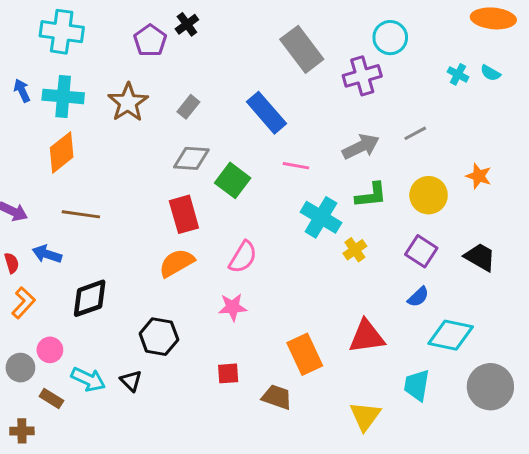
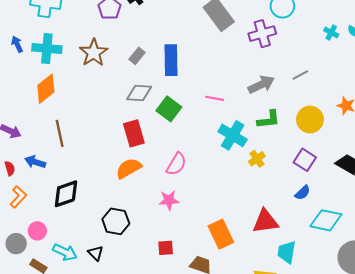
blue rectangle: (266, 113) -> (171, 60), moved, turned 40
brown line: (81, 214) -> (60, 133), turned 70
cyan trapezoid: (417, 385) -> (287, 252), moved

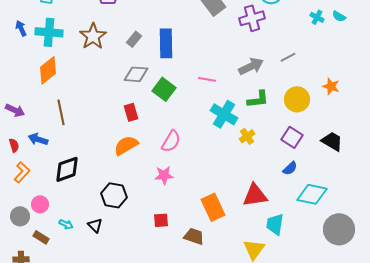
red rectangle: (134, 133) -> (131, 112), size x0.7
cyan arrow: (65, 252) -> (66, 224), size x0.6

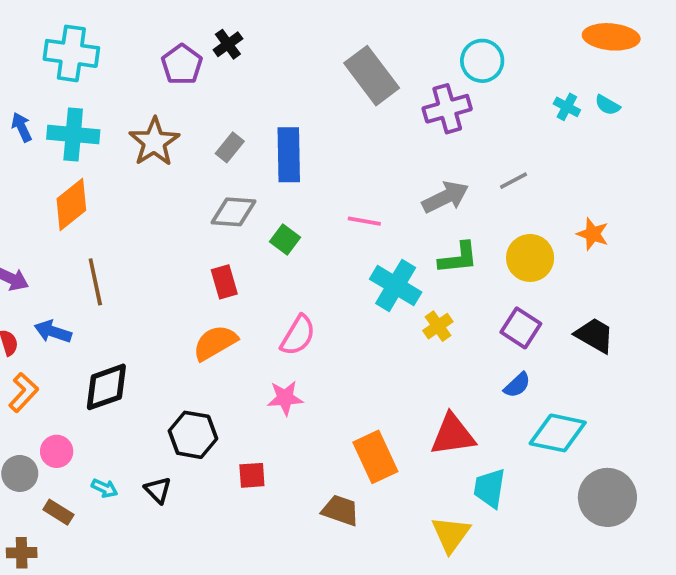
green square: (164, 89) -> (285, 240), size x0.7
red square: (161, 220) -> (252, 475), moved

